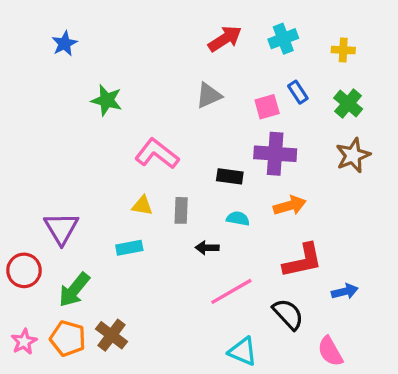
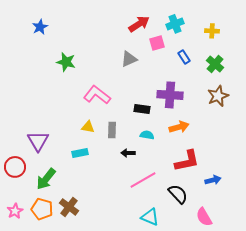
pink square: (267, 107) -> (157, 43), moved

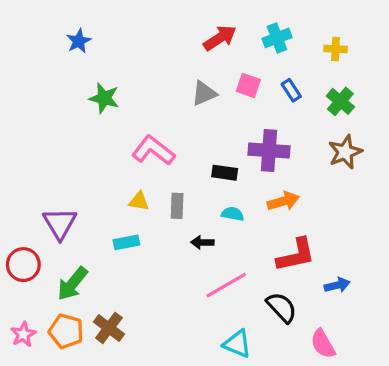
blue star: (40, 27) -> (79, 41), moved
pink square: (157, 43) -> (248, 85), moved, turned 35

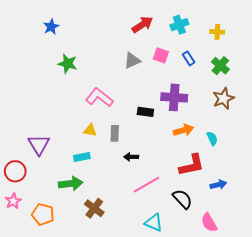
cyan semicircle: (233, 214) -> (212, 138), moved, turned 56
green arrow: (72, 284) -> (71, 184), moved, turned -135
brown cross: (109, 328) -> (94, 208), moved
pink star: (23, 334) -> (13, 201), moved

